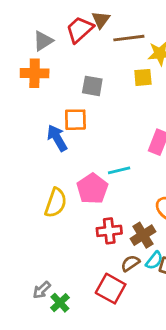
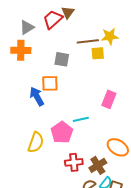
brown line: (129, 38) -> (88, 41), moved

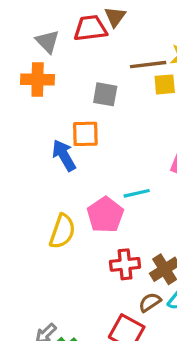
red trapezoid: (53, 19) -> (90, 28), turned 35
gray triangle: (27, 27) -> (47, 41), turned -42

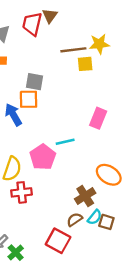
red trapezoid: (90, 28) -> (32, 24), turned -70
gray square: (105, 94) -> (34, 82), moved
red cross: (125, 264) -> (22, 192), moved

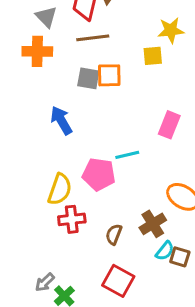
brown line: (73, 50) -> (93, 38), moved
orange square: (29, 99) -> (109, 75), moved
pink pentagon: (43, 157) -> (99, 174), turned -30
brown semicircle: (75, 220) -> (114, 234), moved, turned -35

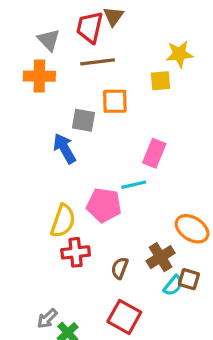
gray square: (88, 78) -> (83, 120), moved
pink rectangle: (169, 125) -> (154, 153), moved
brown square: (180, 257) -> (189, 279), moved

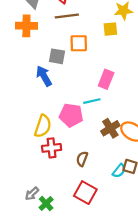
brown cross: (161, 257) -> (110, 128), moved

